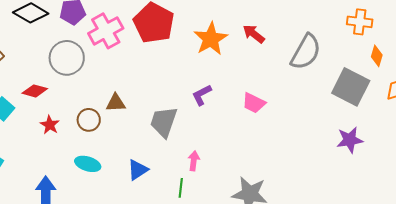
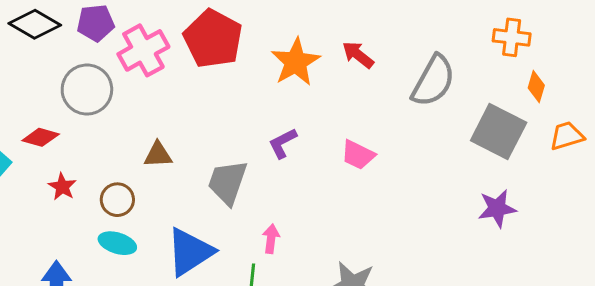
brown circle: (89, 120) -> (117, 200), moved
blue triangle: (138, 170) -> (190, 252), size x1.6

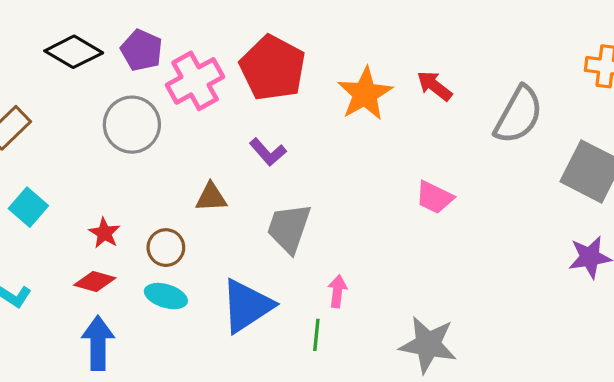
purple pentagon: (96, 23) -> (142, 50), turned 30
red diamond: (41, 137) -> (95, 281), moved
purple L-shape: (283, 143) -> (268, 152), moved, turned -104

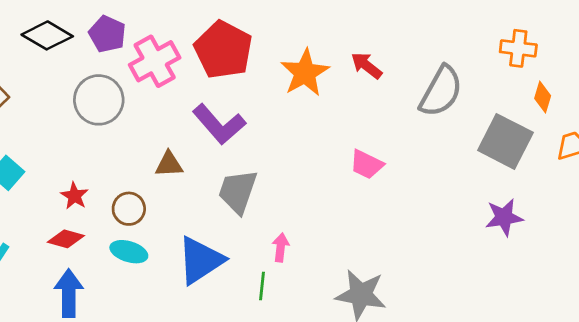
purple L-shape: (268, 152) -> (219, 124), size x1.6

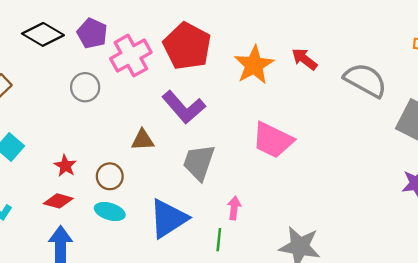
gray semicircle: (441, 91) -> (365, 80), turned -90
gray circle: (99, 100) -> (85, 87), size x0.7
pink trapezoid: (367, 164) -> (273, 140), moved, size x1.5

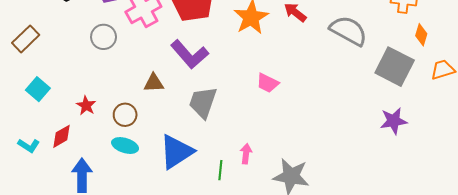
pink trapezoid: (273, 140) -> (267, 83), size x0.6
red diamond: (58, 201) -> (61, 136), moved, turned -45
pink arrow: (234, 208) -> (246, 154), moved

